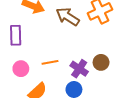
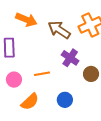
purple cross: (79, 69) -> (70, 58), moved

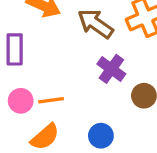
orange line: (42, 74) -> (51, 100), moved

